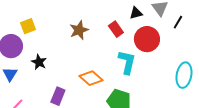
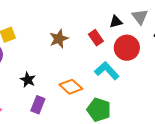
black star: (39, 62) -> (28, 80), moved
cyan L-shape: (127, 62) -> (107, 71), turned -55

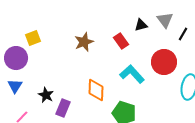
red circle: (127, 48) -> (164, 62), moved
black star: (28, 80) -> (46, 95), moved
orange diamond: (71, 87) -> (96, 90), turned 50

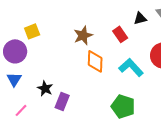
orange diamond: (96, 90) -> (95, 61), moved

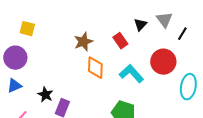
black triangle: (140, 18) -> (140, 25), turned -32
yellow square: (32, 31) -> (27, 29), moved, turned 35
blue triangle: (14, 79) -> (14, 86), turned 35

